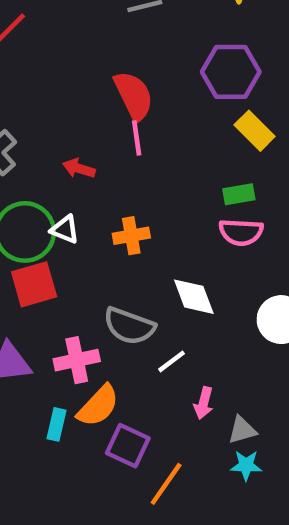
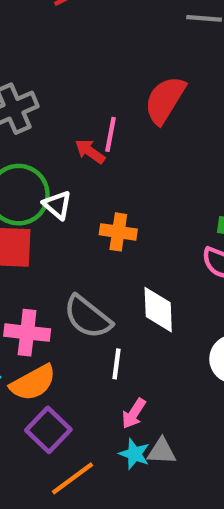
red semicircle: (134, 96) -> (165, 100), turned -141
pink line: (137, 138) -> (110, 134), moved
white line: (171, 361) -> (117, 364), turned -64
cyan star: (246, 465) -> (134, 454), moved

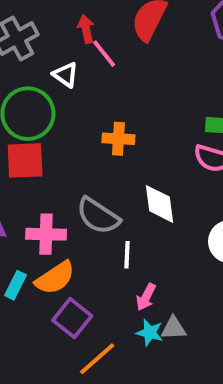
pink line: (110, 134) -> (104, 54), turned -44
red arrow: (90, 151) -> (86, 29), moved, turned 48
white triangle: (57, 205) -> (66, 75), moved

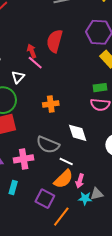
red arrow: (86, 29) -> (32, 51), moved
white triangle: (66, 75) -> (18, 77), turned 48
white line: (127, 255) -> (66, 161), turned -56
orange semicircle: (55, 278) -> (63, 179), moved

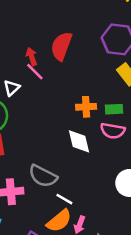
orange cross: (51, 104) -> (86, 107), moved
white diamond: (78, 133) -> (79, 141), moved

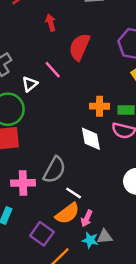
red arrow: (32, 57) -> (51, 23), moved
gray semicircle: (43, 176) -> (54, 170), turned -92

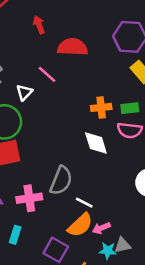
red semicircle: (79, 47) -> (73, 47), turned 76
pink arrow: (87, 218) -> (101, 228), turned 49

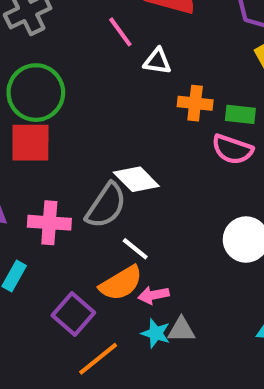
white triangle: (24, 92) -> (157, 61), moved, turned 42
white diamond: (96, 143) -> (136, 179), moved, turned -40

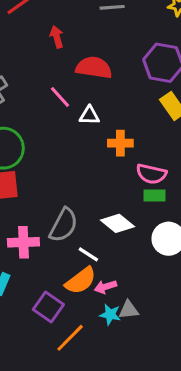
green rectangle: (240, 114) -> (155, 195), moved
white diamond: (136, 179) -> (118, 223), moved

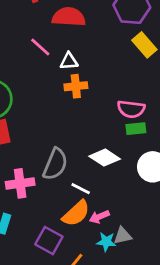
orange cross: (120, 143) -> (76, 86), moved

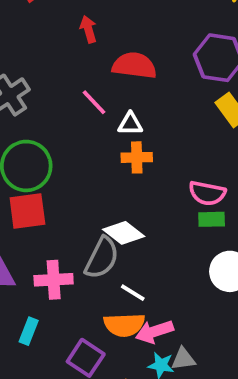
white diamond: (105, 158) -> (124, 233), moved
orange semicircle: (76, 213) -> (124, 325), turned 36
pink arrow: (99, 217) -> (154, 332), size x1.4

